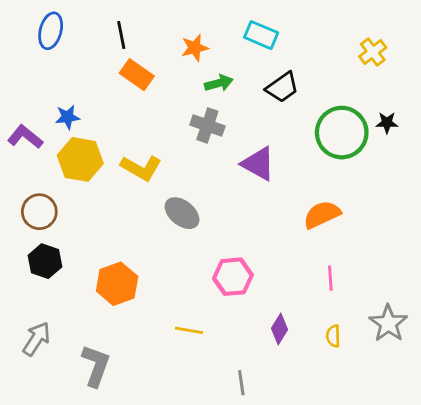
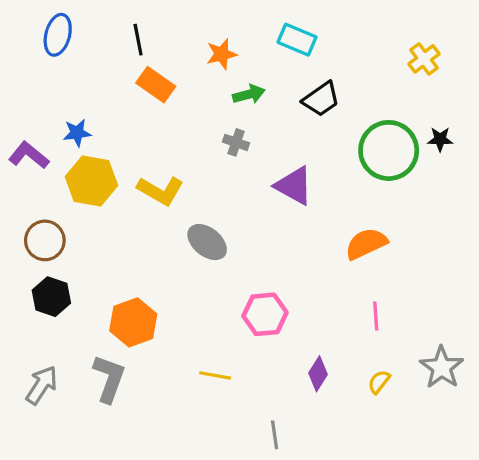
gray cross: (207, 125) -> (236, 142), size x0.7
yellow semicircle: (333, 336) -> (379, 382), turned 40
gray L-shape: (96, 366) -> (109, 379), moved

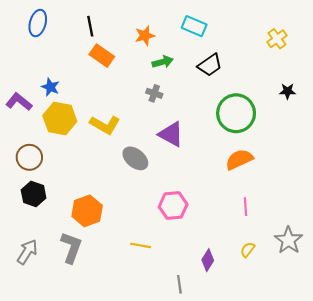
blue star: (77, 133) -> (50, 87), turned 30
green circle: (389, 150) -> (236, 113), moved
purple triangle: (294, 186) -> (171, 134), moved
purple diamond: (318, 374) -> (208, 260), moved

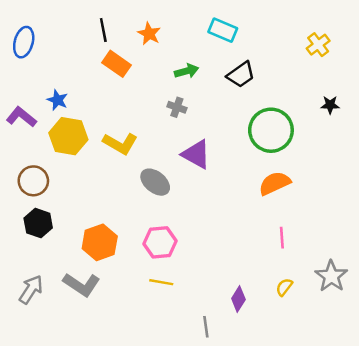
blue ellipse: (38, 23) -> (24, 42), moved
orange star: (145, 36) -> (149, 34), moved, turned -30
pink hexagon: (173, 206) -> (160, 242), moved
gray L-shape: (71, 248) -> (82, 285), turned 104

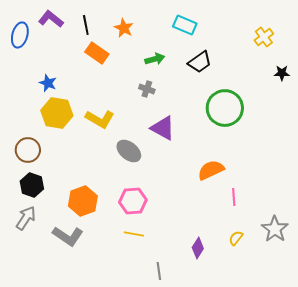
black star: (330, 105) -> (282, 73), moved
purple L-shape: (21, 117) -> (51, 19), moved
orange semicircle: (275, 183) -> (211, 170), moved
gray arrow: (31, 289) -> (26, 218), moved
gray line: (206, 327) -> (159, 271), moved

